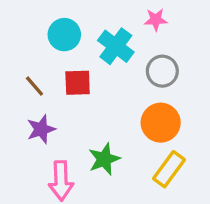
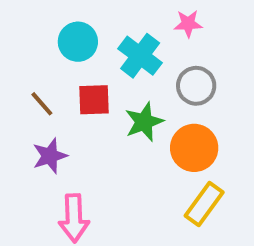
green star: (104, 159) -> (144, 122), moved

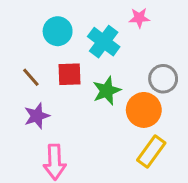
gray circle: (196, 86) -> (163, 79), moved

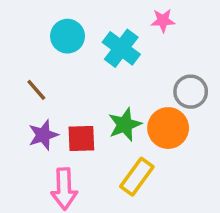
red square: (69, 74) -> (81, 138), moved
green star: (107, 91) -> (125, 125), moved
yellow rectangle: (151, 152) -> (137, 177), moved

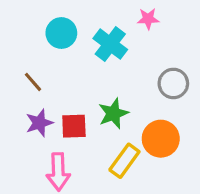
orange circle: (168, 128) -> (161, 139), moved

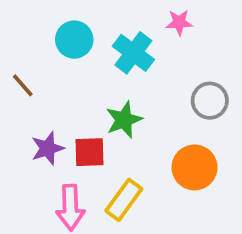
brown line: (33, 82) -> (23, 85), moved
green star: (113, 113) -> (124, 120), moved
yellow rectangle: (124, 161) -> (124, 200), moved

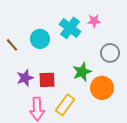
pink star: (179, 22) -> (94, 21), moved
cyan circle: (74, 40) -> (40, 39), moved
green star: (124, 120) -> (82, 72), moved

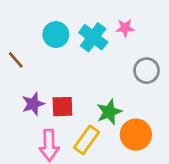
cyan circle: (40, 39) -> (56, 35), moved
green star: (82, 72) -> (109, 112), moved
orange circle: (102, 88) -> (136, 135), moved

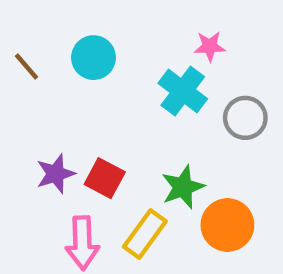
cyan cross: (93, 37) -> (183, 91), moved
brown line: (16, 60) -> (27, 67), moved
red square: (62, 107) -> (105, 178), turned 30

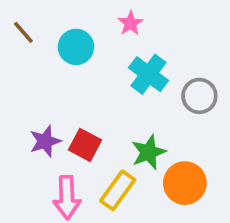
pink star: (210, 46) -> (130, 23), moved, turned -30
brown line: (27, 67) -> (23, 32), moved

